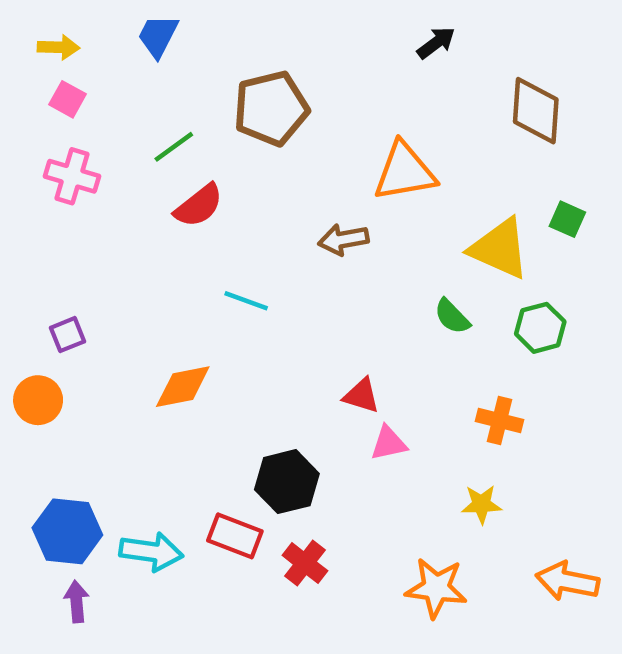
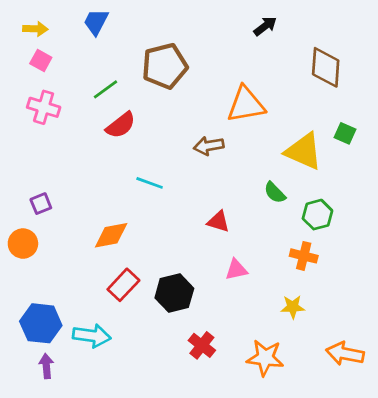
green hexagon: (540, 328) -> (317, 215), moved
red triangle: (362, 396) -> (218, 222), moved
red rectangle: (235, 536) -> (123, 285), moved, turned -68
red cross: (305, 563) -> (202, 345), moved

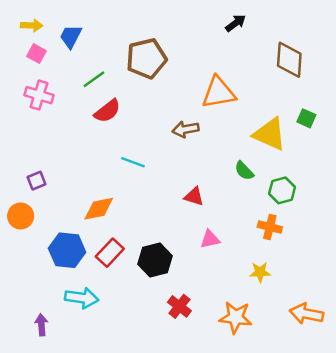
blue trapezoid: (96, 22) -> (71, 36), moved
blue hexagon: (41, 323) -> (67, 250), moved

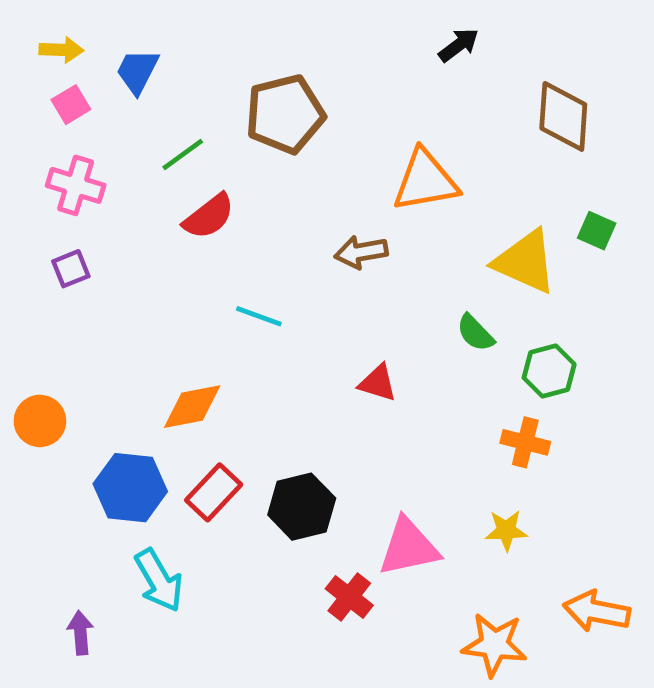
pink square: (37, 54) -> (71, 105), turned 30
purple square: (37, 181) -> (71, 269), moved
pink triangle: (210, 239) -> (409, 547), moved, size x1.6
cyan arrow: (82, 298) -> (159, 580), turned 52
orange star: (236, 317) -> (494, 645), moved

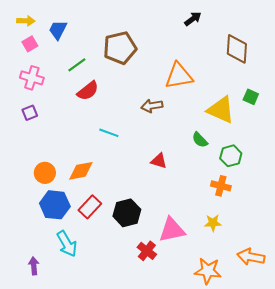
orange circle: (40, 421) -> (45, 173), moved

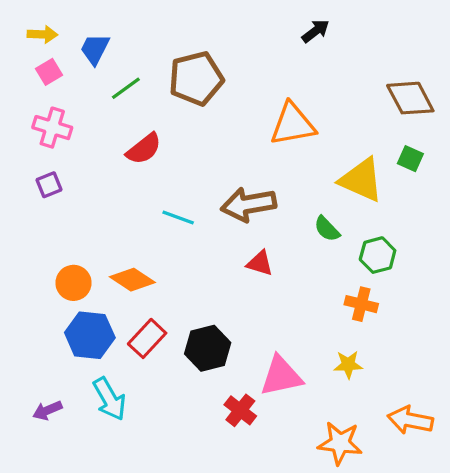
brown diamond: (237, 49) -> (410, 98), moved, turned -32
green line: (77, 65) -> (126, 88), moved
brown arrow: (152, 106) -> (248, 204), moved, size x1.5
orange diamond: (81, 171) -> (132, 280), turned 44
purple arrow: (34, 266) -> (47, 410), moved, turned -108

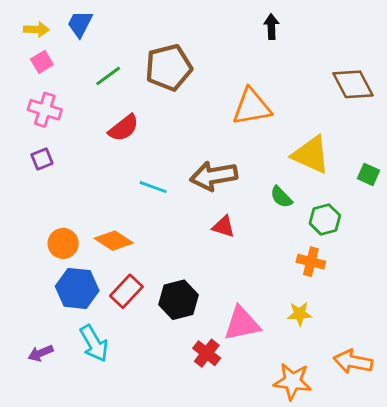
black arrow: (315, 31) -> (271, 27), turned -55
blue trapezoid: (95, 49) -> (80, 24), moved
green square: (410, 159) -> (369, 174), moved

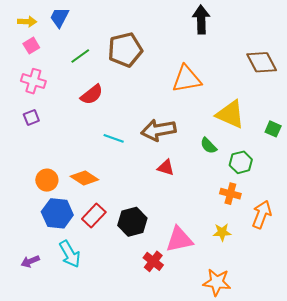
black arrow: (271, 27) -> (201, 20), size x1.5
orange arrow: (353, 362) -> (262, 214), moved, turned 100

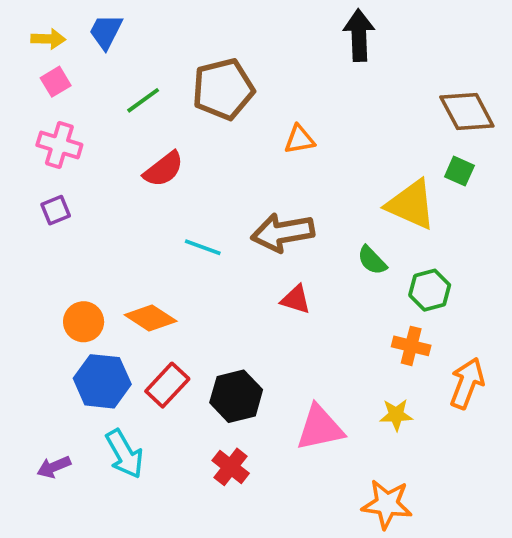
orange triangle: (187, 79) -> (299, 139), moved, size x0.6
green square: (273, 129) -> (459, 171), moved
red cross: (153, 261) -> (231, 467), moved

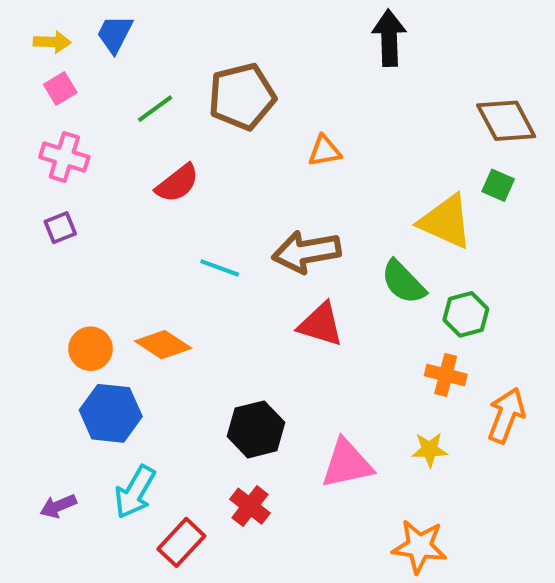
green semicircle: (372, 260) -> (403, 282), size x1.4
red triangle: (296, 299) -> (321, 324), size x1.4
red rectangle: (167, 385) -> (181, 542), moved
cyan arrow: (125, 454) -> (135, 492), turned 60

